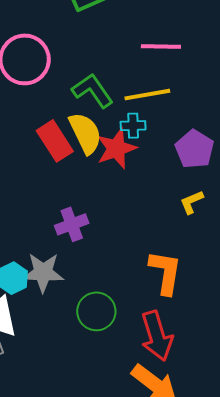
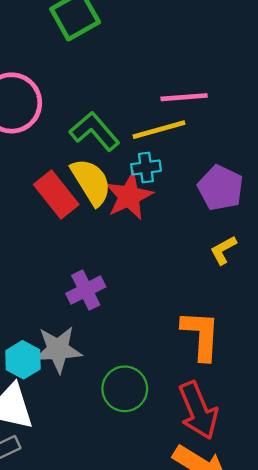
pink line: (161, 46) -> (184, 97), moved

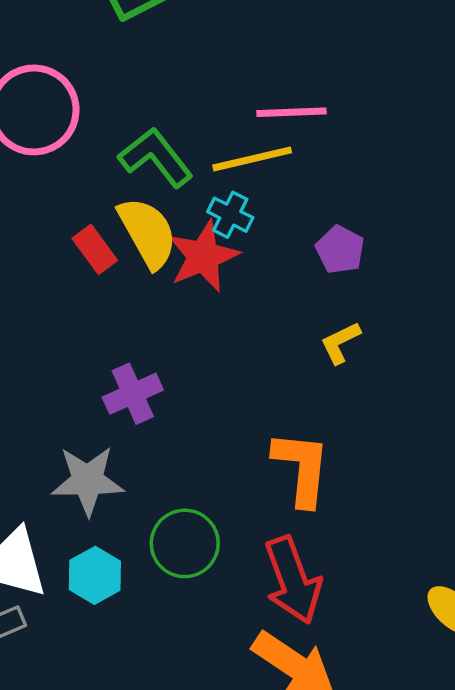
cyan cross: (146, 168) -> (230, 215), turned 32
purple pentagon: (220, 188) -> (340, 250), size x0.7
red rectangle: (56, 195) -> (95, 249), size x0.7
cyan hexagon: (23, 360) -> (95, 575), moved

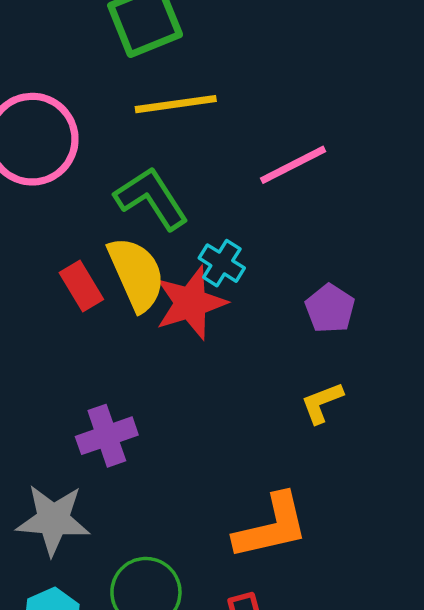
pink line: (291, 112) -> (293, 165), turned -30
yellow line: (252, 159) -> (176, 104), moved
orange L-shape: (302, 468) -> (271, 527), turned 66

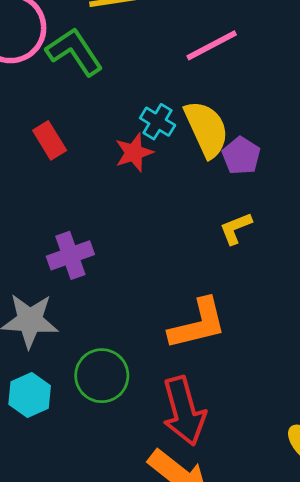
green L-shape: (151, 198) -> (75, 52), moved
yellow semicircle: (136, 274) -> (206, 129), moved
red star: (191, 303) -> (134, 153), size x0.7

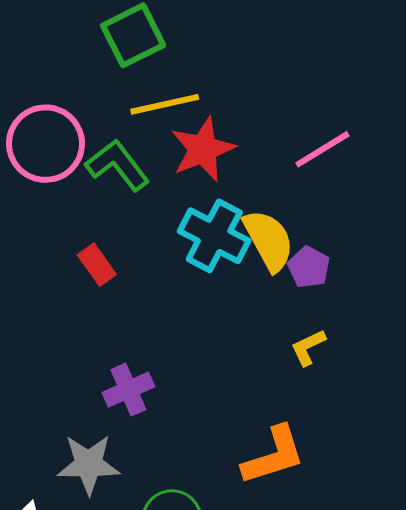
pink line: (212, 45) -> (322, 149), moved
cyan cross: (158, 122) -> (214, 236), size x1.8
red star: (134, 153) -> (203, 149), moved, size x1.5

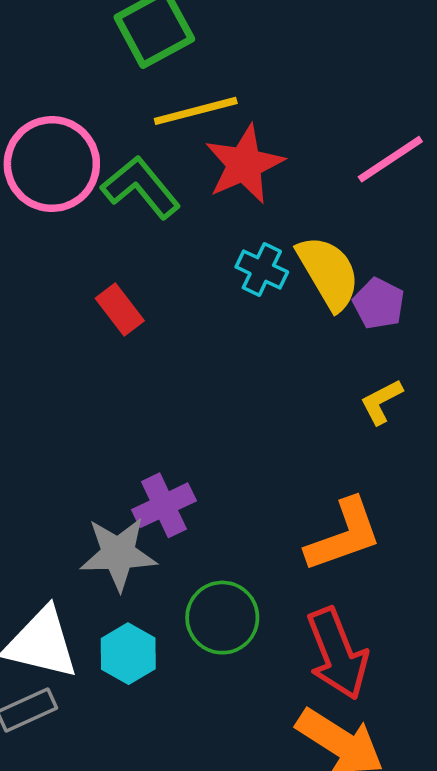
cyan cross: (214, 236) -> (262, 269), size x0.6
purple cross: (128, 390) -> (164, 505), moved

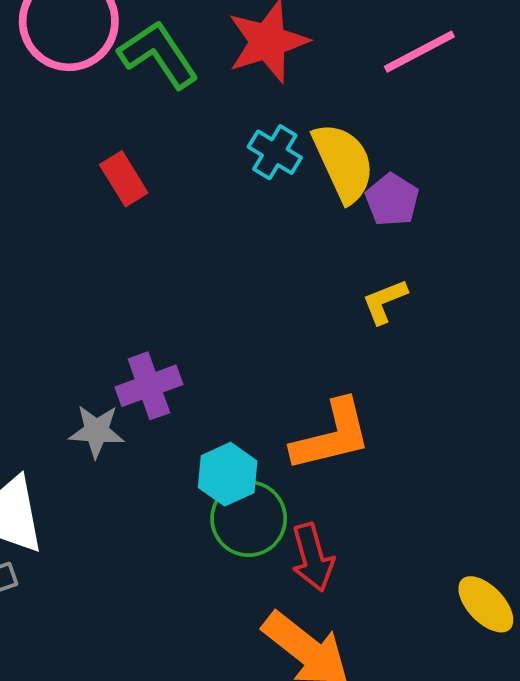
gray star: (118, 554) -> (96, 431), size x0.7
green circle: (222, 618) -> (249, 519), moved
cyan hexagon: (128, 654) -> (228, 474), moved
red arrow: (337, 654) -> (313, 557), size x0.7

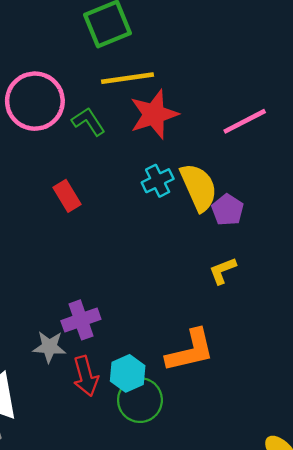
green L-shape: (158, 55) -> (88, 122), size x0.7
cyan cross: (275, 152) -> (158, 181), turned 32
red arrow: (313, 557) -> (86, 376), moved

